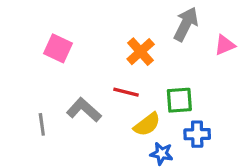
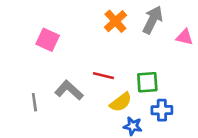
pink triangle: (225, 45) -> (185, 37), turned 36
orange cross: (141, 52) -> (115, 21), moved

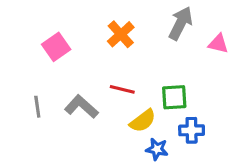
orange cross: (115, 21) -> (121, 34), moved
pink square: (48, 40) -> (56, 47), turned 30
gray line: (34, 102) -> (37, 107), moved

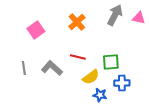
pink triangle: (218, 44) -> (139, 18), moved

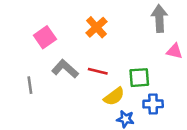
gray arrow: (115, 15) -> (159, 18), moved, turned -30
pink triangle: (139, 18) -> (174, 51), moved
gray L-shape: (52, 68) -> (65, 69), moved

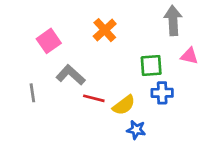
red line: (98, 71) -> (94, 98), moved
green square: (139, 78) -> (151, 66), moved
blue cross: (153, 104) -> (162, 93), moved

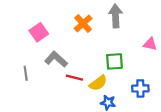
gray arrow: (173, 20) -> (116, 16), moved
green square: (151, 66) -> (114, 61), moved
blue cross: (162, 93) -> (140, 88), moved

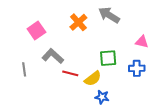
gray arrow: (116, 16) -> (109, 15), turned -55
blue cross: (140, 88) -> (137, 68), moved

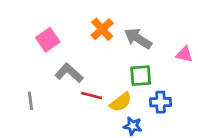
gray arrow: (109, 15) -> (138, 38), moved
blue cross: (137, 68) -> (161, 102), moved
gray line: (24, 69) -> (31, 101), moved

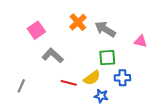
red line: (92, 96) -> (69, 83), moved
gray line: (31, 101) -> (21, 86), moved, turned 32

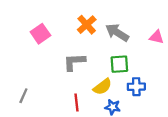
pink triangle: (141, 41) -> (157, 37), moved
gray L-shape: (53, 56) -> (74, 62), moved, turned -45
red line: (69, 83) -> (77, 102), moved, turned 70

